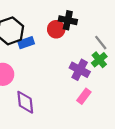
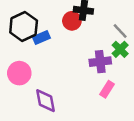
purple cross: (80, 70) -> (100, 62), turned -30

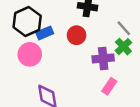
red circle: (72, 21) -> (77, 35), moved
pink circle: (19, 73) -> (30, 54), moved

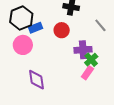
green cross: (123, 47) -> (91, 60), moved

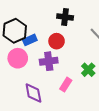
purple cross: (83, 50) -> (49, 61), moved
pink rectangle: (87, 73) -> (66, 85), moved

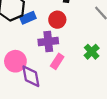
pink circle: (18, 58) -> (15, 61), moved
pink rectangle: (66, 85) -> (57, 61), moved

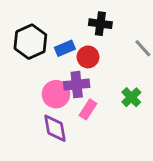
blue rectangle: (28, 18) -> (65, 48), moved
pink circle: (15, 61) -> (56, 94), moved

